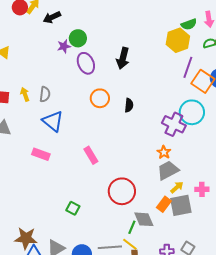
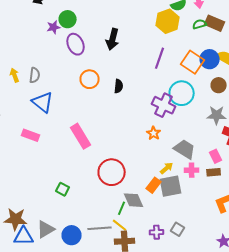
purple line: (188, 67) -> (160, 58), moved
pink rectangle: (91, 155) -> (81, 136), size x1.4
gray trapezoid: (168, 170) -> (185, 149), moved, turned 60

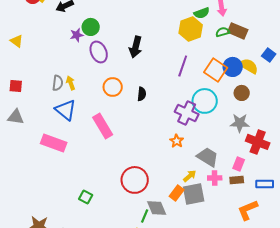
yellow arrow: (15, 75) -> (71, 83), moved
pink rectangle: (31, 135) -> (54, 143), size x1.4
pink rectangle: (81, 136) -> (103, 126), moved
pink rectangle: (216, 156) -> (239, 164), turned 48

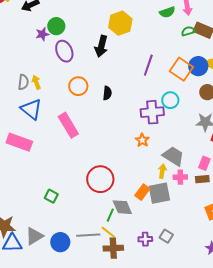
yellow hexagon: (191, 29) -> (120, 23), moved
cyan circle: (205, 101) -> (170, 100), size x0.7
purple cross: (187, 113) -> (152, 112), turned -30
yellow arrow: (190, 176) -> (162, 171), moved, turned -40

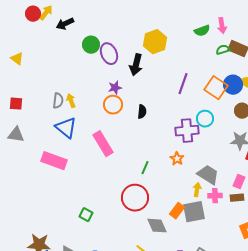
purple star: (42, 34) -> (115, 88), moved
purple ellipse: (64, 51) -> (109, 54), moved
green line: (110, 215) -> (145, 168), moved

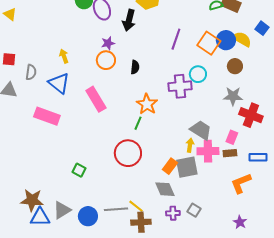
gray semicircle: (58, 101) -> (31, 72), moved
orange star: (177, 159) -> (147, 104), moved, size x1.5
pink cross: (215, 196) -> (208, 151), size x1.5
gray diamond: (157, 226) -> (165, 189), moved

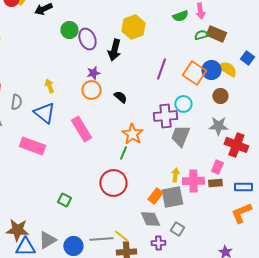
black semicircle: (135, 67) -> (120, 97), turned -56
gray trapezoid: (201, 130) -> (180, 136), moved, turned -100
orange L-shape: (241, 183) -> (241, 213), moved
gray square: (194, 210) -> (177, 229), moved

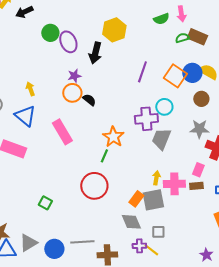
black semicircle: (120, 97) -> (89, 100), moved
gray square: (177, 229) -> (158, 232), turned -32
yellow line: (121, 236) -> (151, 250), moved

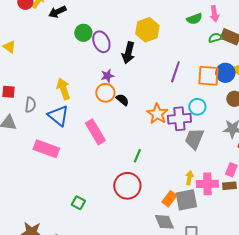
orange square: (175, 76) -> (208, 76), turned -30
yellow arrow: (30, 89) -> (63, 89), size x1.5
orange star: (113, 137) -> (157, 114), moved

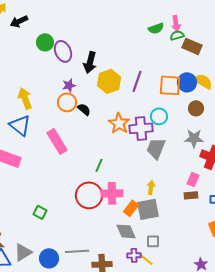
yellow hexagon: (147, 30) -> (109, 81), moved
green semicircle: (215, 38) -> (177, 35), moved
pink cross: (207, 184) -> (112, 193), moved

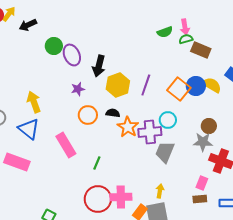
orange square: (170, 85) -> (179, 89), turned 35
orange circle: (67, 102) -> (88, 115), moved
brown circle: (196, 108) -> (209, 126), moved
black semicircle: (84, 109) -> (113, 113), moved, turned -32
green line: (99, 165) -> (97, 163), moved

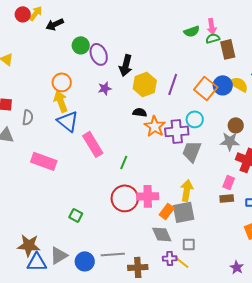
brown rectangle: (201, 50) -> (228, 49), turned 54
orange circle: (88, 115) -> (62, 82), moved
blue triangle: (29, 129) -> (68, 121), moved
yellow arrow: (160, 191) -> (187, 190), size x1.5

